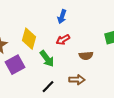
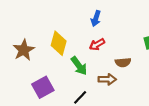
purple square: (15, 65) -> (43, 87), moved
brown arrow: (77, 80) -> (107, 79), moved

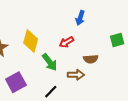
blue arrow: (96, 18) -> (80, 18), moved

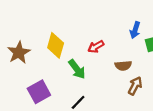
blue arrow: (80, 18) -> (135, 30), moved
brown arrow: (76, 75) -> (135, 86), moved, turned -63

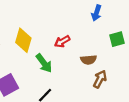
blue arrow: (135, 30) -> (96, 13), moved

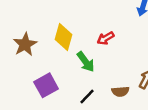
brown semicircle: (88, 60) -> (120, 91), moved

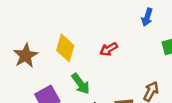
green arrow: (86, 62) -> (81, 84), moved

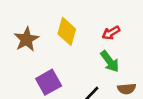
green arrow: (81, 84) -> (110, 61), moved

